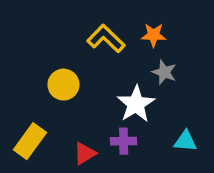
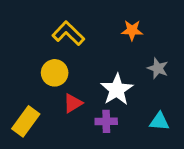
yellow L-shape: (106, 39) -> (68, 33), moved
gray star: (164, 72) -> (158, 68), moved
red triangle: (85, 153) -> (73, 103), moved

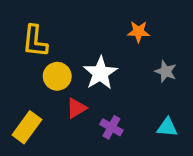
yellow L-shape: (68, 33) -> (35, 41), moved, turned -128
white star: (117, 90) -> (100, 73), moved
purple cross: (106, 121) -> (111, 127), turned 30

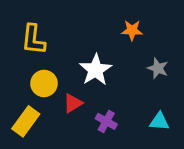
yellow circle: (57, 76) -> (44, 83), moved

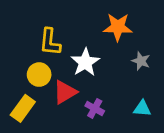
orange star: (132, 30) -> (118, 27), size x1.5
yellow L-shape: (33, 39) -> (50, 42), moved
red triangle: (73, 103) -> (65, 92), size x1.4

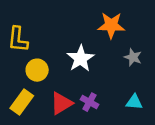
yellow L-shape: (50, 42) -> (18, 39), moved
red triangle: (65, 92) -> (61, 103), moved

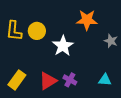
gray star: (133, 57) -> (111, 41), moved
yellow circle: (37, 70) -> (37, 31), moved

